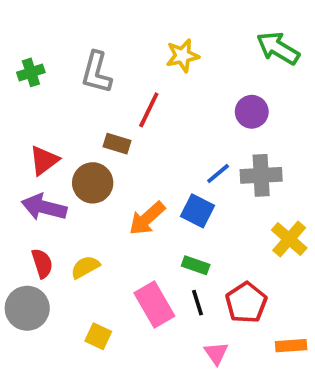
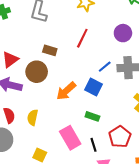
red line: (149, 110) -> (82, 38), moved
yellow semicircle: (85, 267) -> (33, 117), turned -49
black line: (197, 303) -> (93, 145), moved

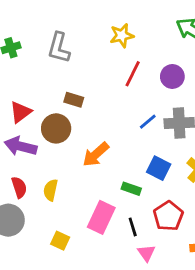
red line: (82, 38) -> (133, 74), moved
blue square: (93, 87) -> (159, 168), moved
pink rectangle: (70, 138) -> (101, 217), turned 55

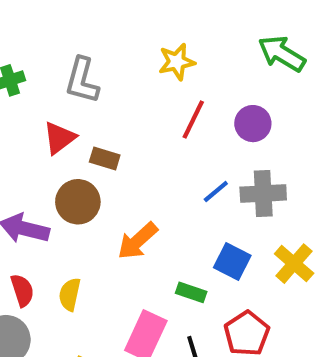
red triangle: (21, 112) -> (59, 138), moved

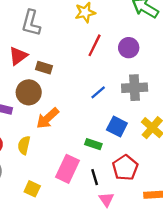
blue line: (216, 191) -> (98, 92), moved
orange arrow: (138, 241) -> (48, 118), moved

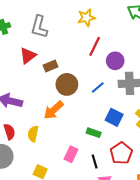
purple circle: (129, 48) -> (115, 61), moved
brown rectangle: (44, 68) -> (50, 66), turned -40
brown circle: (29, 92) -> (67, 84), moved
pink rectangle: (68, 169) -> (71, 154), size x0.7

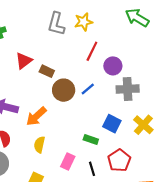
gray L-shape: (39, 27) -> (56, 24), moved
brown rectangle: (50, 66) -> (47, 71), turned 48
blue line: (98, 88) -> (88, 89), moved
orange arrow: (54, 110) -> (36, 116), moved
yellow semicircle: (33, 134) -> (39, 145), moved

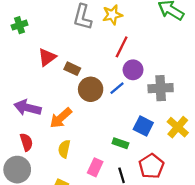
purple circle: (113, 66) -> (133, 70), moved

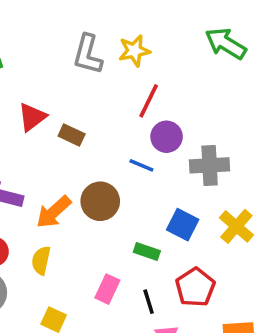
blue line: (117, 88) -> (141, 165), turned 63
brown circle: (91, 89) -> (100, 201), moved
yellow semicircle: (64, 149) -> (41, 260), moved

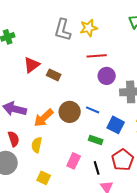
red line: (149, 101) -> (97, 56), turned 60
blue line: (141, 165) -> (93, 110), moved

